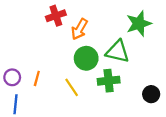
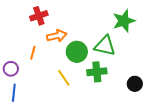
red cross: (56, 16) -> (39, 16), moved
orange arrow: (79, 29) -> (57, 36), moved, turned -132
orange line: (37, 78) -> (33, 53), moved

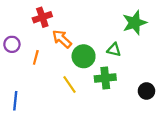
orange arrow: (57, 36) -> (62, 39), turned -126
green triangle: (105, 46) -> (114, 50), size x0.6
purple circle: (11, 69) -> (12, 44), moved

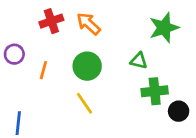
orange arrow: (62, 39) -> (88, 24), moved
green circle: (84, 56) -> (87, 66), moved
green cross: (105, 78) -> (155, 91), moved

